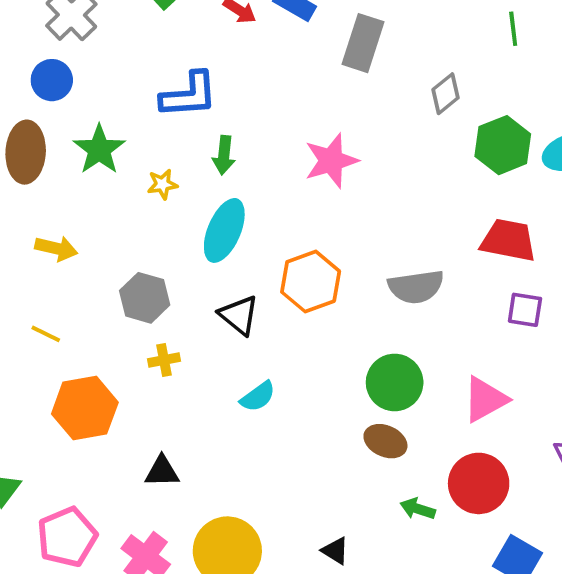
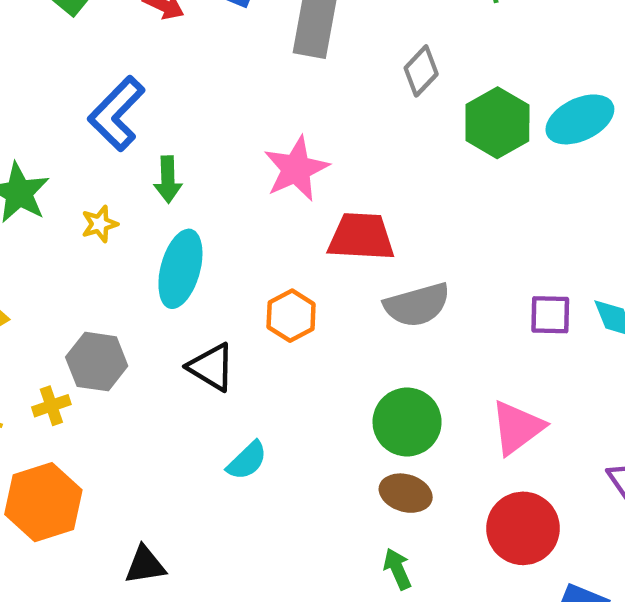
blue L-shape: (189, 95) -> (117, 114), turned 146
red trapezoid: (508, 240) -> (361, 237), moved
orange hexagon: (311, 282) -> (291, 316), size x0.7
yellow cross: (164, 360) -> (51, 406), moved
green arrow: (418, 509) -> (397, 569), moved, turned 56

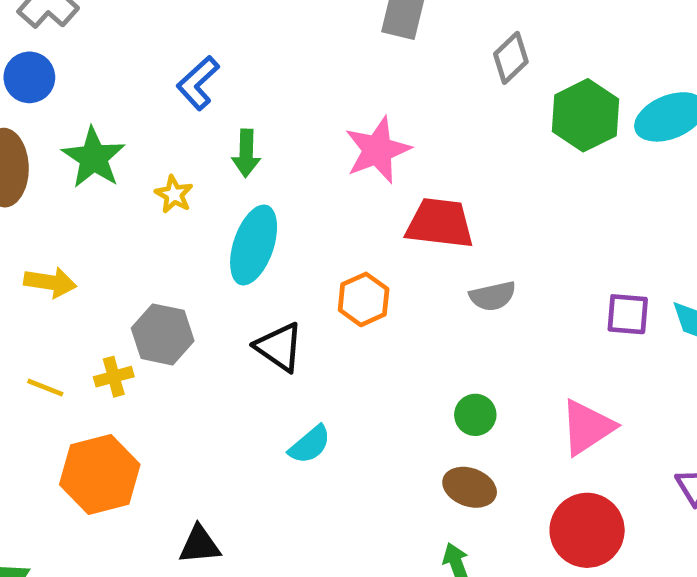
blue L-shape: (117, 114) -> (198, 83), size x0.7
yellow star: (100, 224) -> (174, 194), turned -30
gray semicircle: (417, 305) -> (493, 296), size x0.7
green circle: (407, 422) -> (475, 415), size x0.6

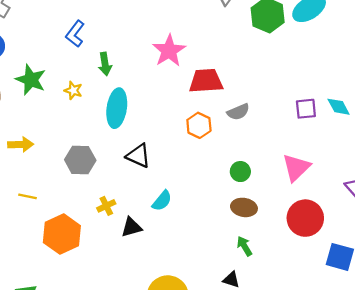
orange hexagon: (364, 299) -> (199, 125), moved
yellow cross: (114, 377) -> (106, 206), moved
black triangle: (200, 545) -> (131, 227), moved

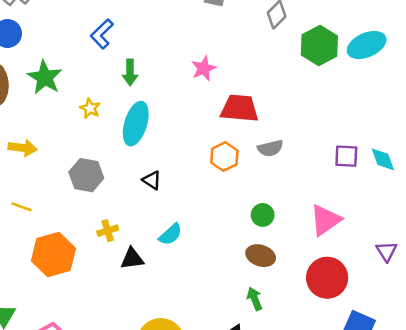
pink star: (169, 51) -> (204, 68), size x0.7
yellow star: (73, 90) -> (90, 108), moved
black triangle: (138, 156) -> (152, 180), size x0.7

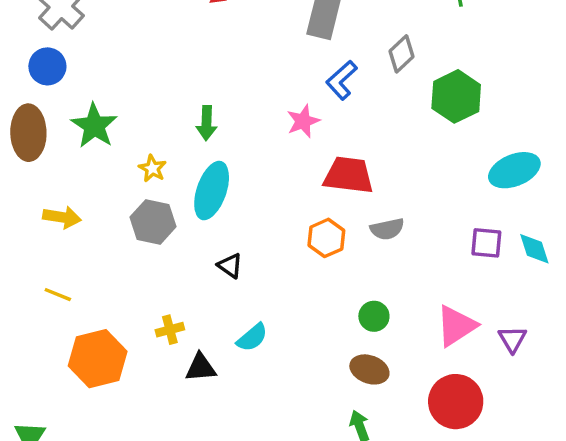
blue L-shape: (102, 34) -> (342, 80), moved
cyan ellipse: (367, 45) -> (514, 170), moved
gray hexagon: (86, 175) -> (153, 222), moved
purple triangle: (387, 251) -> (512, 339), moved

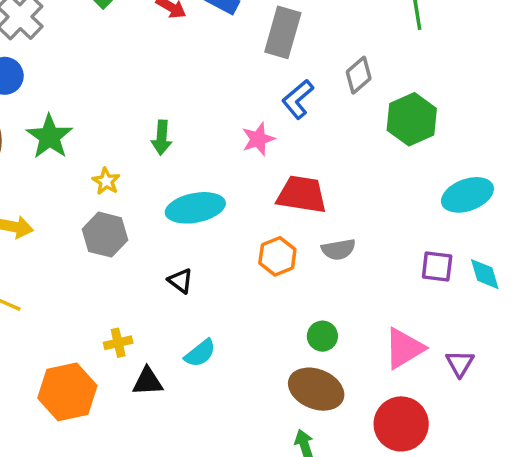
cyan ellipse: (212, 191) -> (195, 208), moved, turned 58
orange hexagon: (98, 359) -> (67, 392), moved
brown ellipse: (369, 369) -> (316, 389), size x1.4

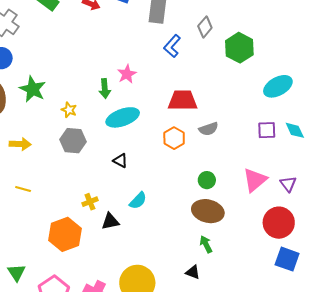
green arrow: (162, 138) -> (105, 89), moved
pink star: (258, 139) -> (127, 74), moved
red circle: (401, 424) -> (279, 223), moved

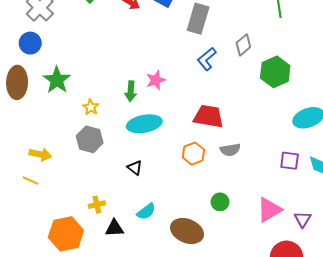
yellow arrow: (20, 144) -> (40, 154), moved
brown ellipse: (208, 211) -> (187, 231), moved

